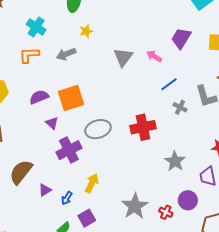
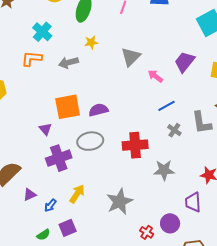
gray triangle: (123, 57) -> (131, 57), moved
purple semicircle: (39, 97) -> (98, 110), moved
gray star: (175, 161) -> (164, 170), moved, turned 30
gray star: (135, 206) -> (119, 202), moved

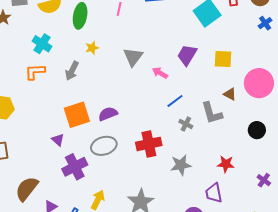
gray arrow: (68, 63) -> (72, 71), turned -42

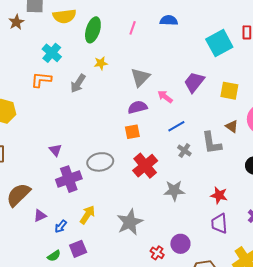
purple semicircle: (108, 114) -> (137, 107), moved
orange square: (77, 115) -> (132, 132), moved, size x0.6
red cross: (149, 144) -> (145, 166), turned -35
purple trapezoid: (214, 193) -> (219, 224), moved

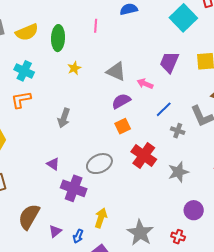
gray triangle: (140, 77) -> (116, 71), turned -35
gray arrow: (78, 83) -> (64, 118), moved
purple cross: (69, 179) -> (74, 188), turned -35
gray star: (130, 222) -> (140, 233), moved
purple circle: (180, 244) -> (194, 210), moved

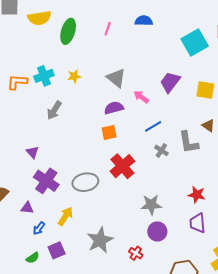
yellow star: (74, 68) -> (74, 76), moved
cyan cross: (24, 71) -> (44, 76), moved, turned 30
gray ellipse: (99, 164) -> (85, 182), moved
gray star: (178, 172) -> (151, 205), moved
purple triangle: (55, 231) -> (27, 208), moved, turned 32

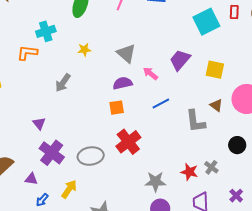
cyan cross: (44, 76) -> (46, 31), moved
gray cross: (161, 150) -> (211, 167), moved
red star: (197, 195) -> (189, 172), moved

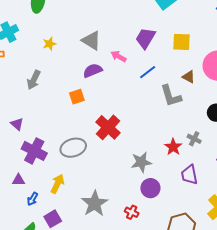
blue line: (161, 103) -> (148, 72), moved
orange square: (117, 108) -> (77, 97), moved
red star: (189, 172) -> (173, 147), turned 30

